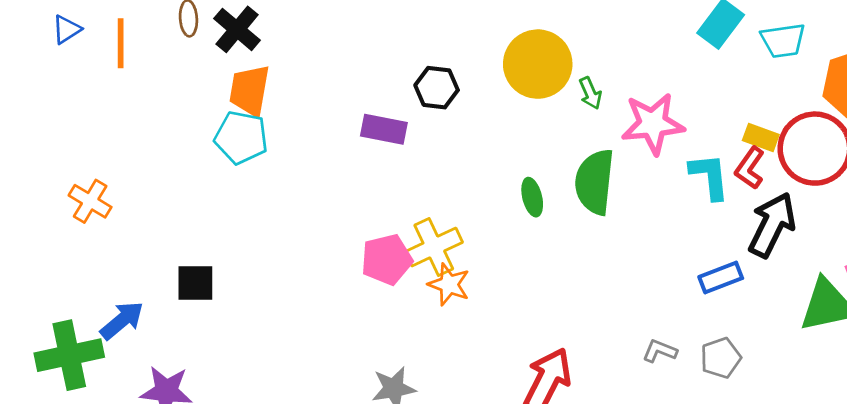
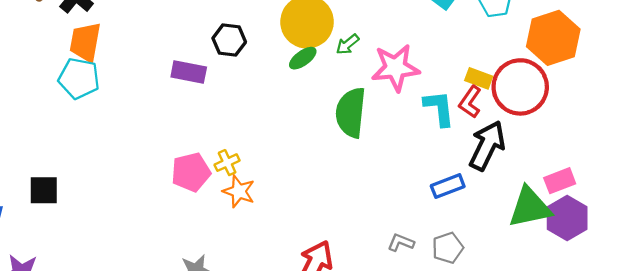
green arrow: (590, 93) -> (348, 44), turned 75
green ellipse: (532, 197) -> (303, 58), moved, turned 68
yellow cross: (434, 247) -> (227, 163), size x0.6

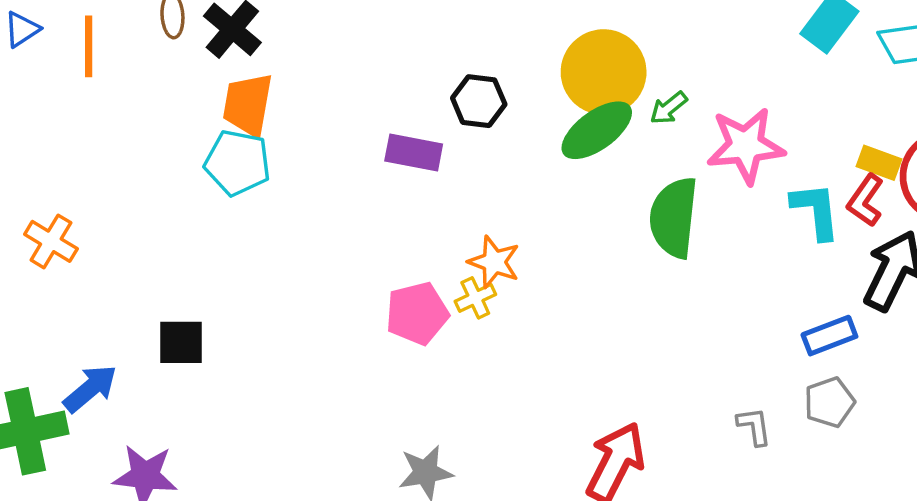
green ellipse: (303, 58) -> (597, 130), size x1.6
orange star: (239, 191) -> (494, 262), moved
gray L-shape: (401, 243) -> (754, 426), turned 60
gray pentagon: (448, 248) -> (829, 402), moved

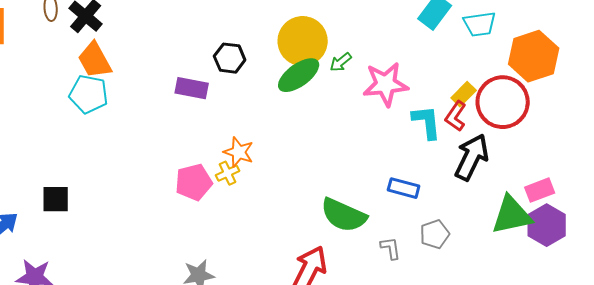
orange trapezoid: (248, 105) -> (95, 60), turned -39
yellow rectangle: (879, 163) -> (464, 94), turned -65
green semicircle: (674, 217) -> (344, 215), moved, turned -72
blue rectangle: (829, 336) -> (404, 188), moved, turned 36

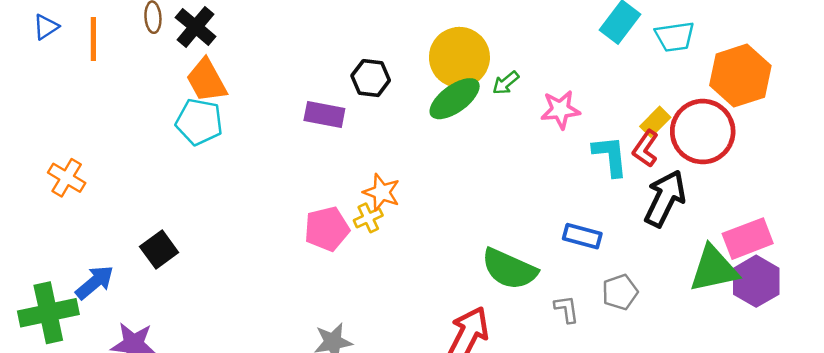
pink star: (386, 84) -> (560, 110), size x0.7
pink rectangle: (540, 190) -> (748, 239), size x1.4
black square: (56, 199) -> (159, 250), turned -36

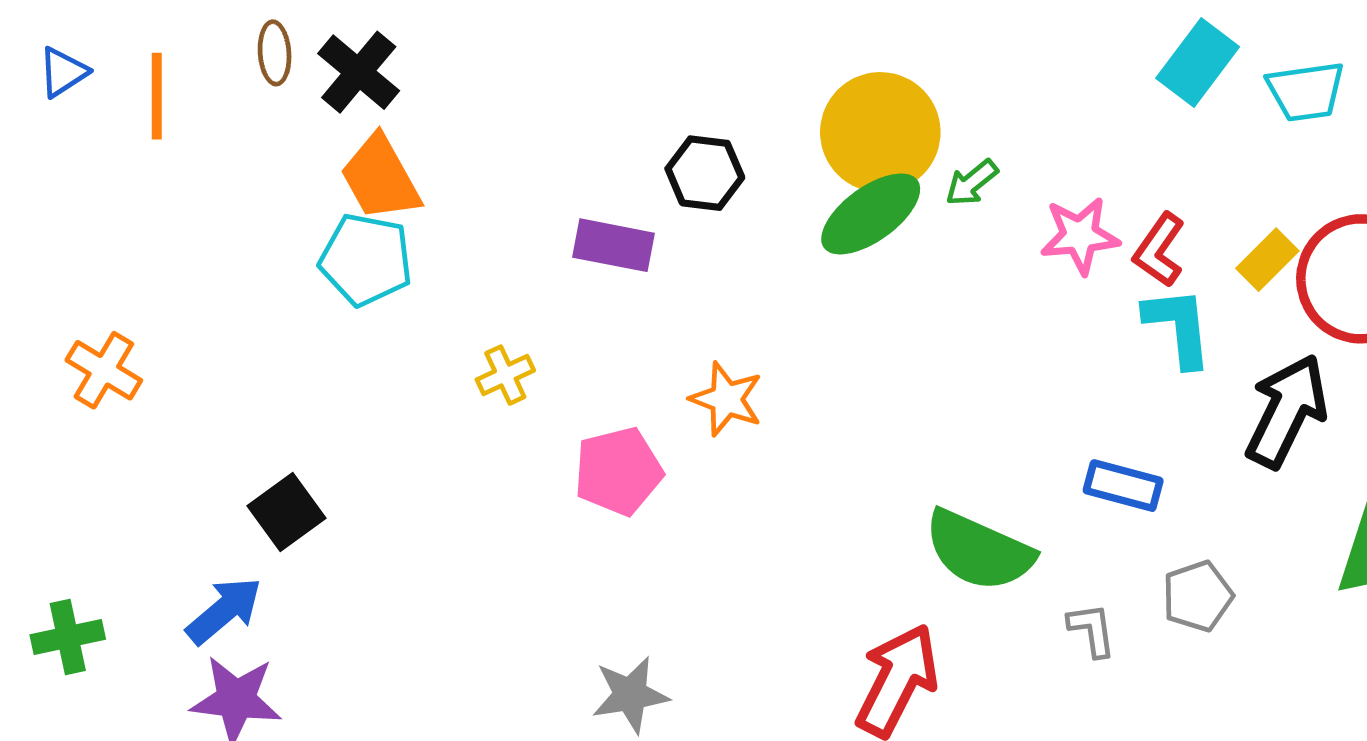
red L-shape: (646, 149) -> (1159, 250), moved
yellow cross: (368, 218) -> (505, 375), moved
blue arrow: (95, 282) -> (224, 611), moved
green cross: (48, 313) -> (68, 637), size x0.6

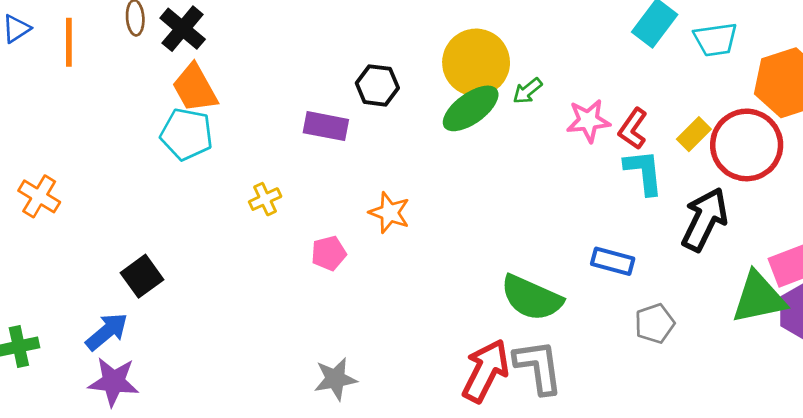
pink pentagon: (618, 471) -> (329, 253), size x0.7
gray L-shape: (1092, 630) -> (538, 367), moved, size x1.8

